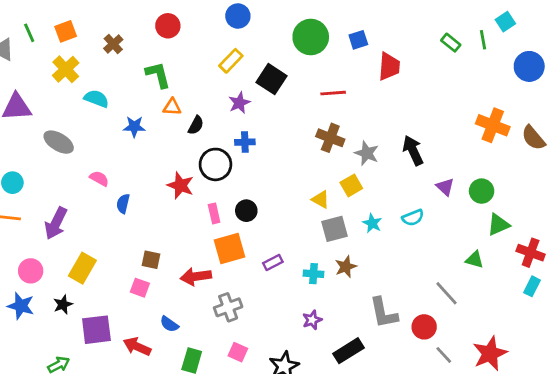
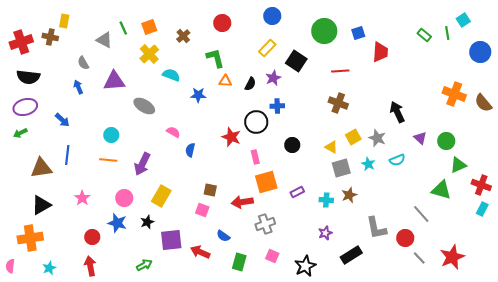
black semicircle: (196, 125) -> (250, 84), moved
gray star: (367, 153) -> (377, 138), moved
black circle: (246, 211) -> (292, 145), moved
green triangle: (475, 260) -> (441, 190), size x1.5

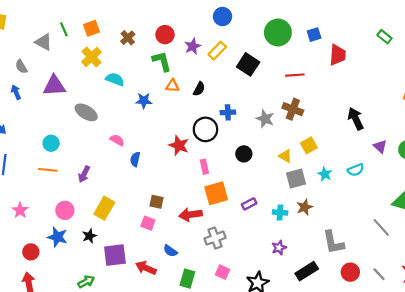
red circle: (222, 23) -> (165, 35), moved
purple star: (273, 78) -> (193, 46), moved
gray star: (377, 138) -> (265, 119), moved
purple arrow: (142, 164) -> (84, 174), size x0.7
red circle: (405, 238) -> (350, 272), moved

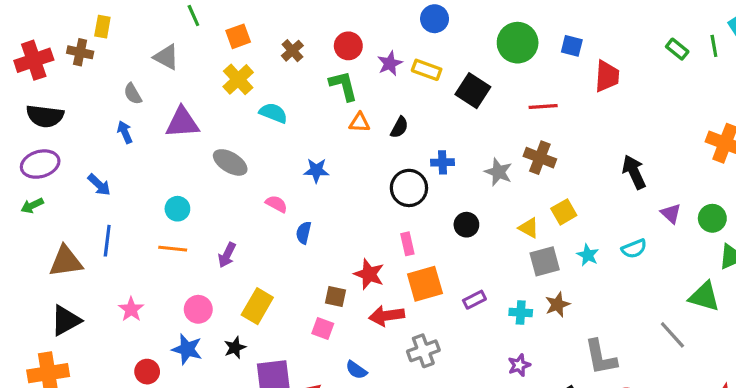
green line: (64, 29) -> (193, 16), moved
blue square: (314, 35) -> (572, 46), turned 32
yellow rectangle: (217, 51) -> (427, 70), turned 66
blue star: (144, 101) -> (316, 170), moved
red star: (179, 145) -> (369, 274), moved

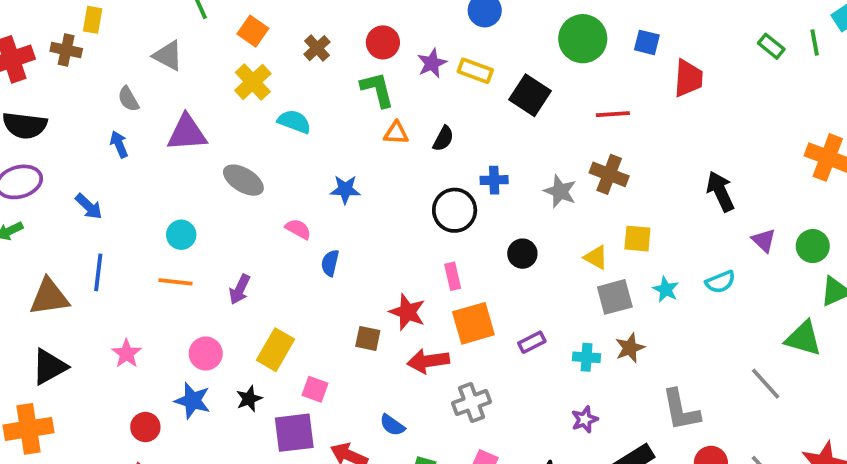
orange square: (238, 36) -> (253, 31), turned -35
yellow square: (564, 212) -> (637, 239), turned 35
pink square: (323, 328) -> (315, 389), moved

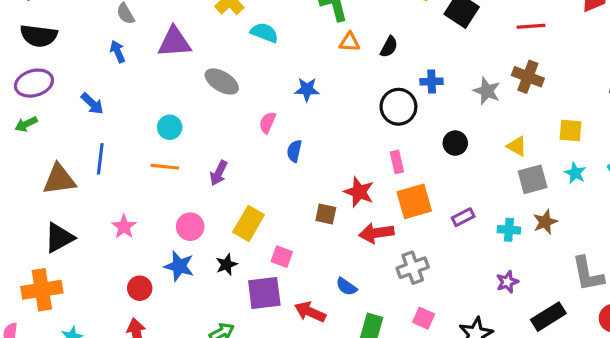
pink semicircle: (298, 229) -> (267, 123), turned -95
yellow square: (637, 239) -> (570, 130), moved

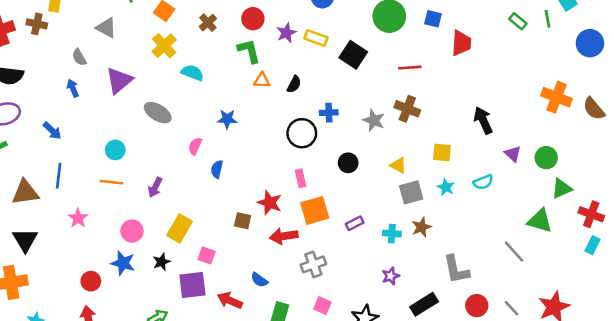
purple triangle: (174, 42) -> (119, 80), turned -36
pink star: (124, 227) -> (78, 218), moved
black triangle: (59, 238) -> (25, 240), turned -32

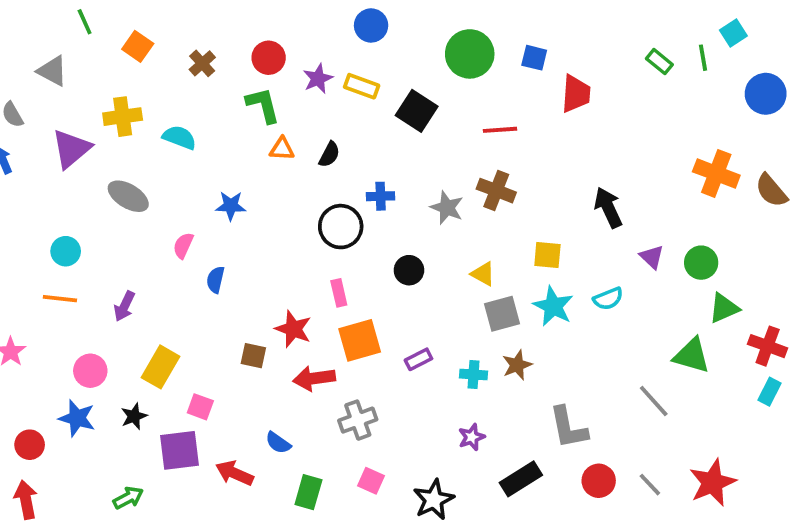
yellow cross: (164, 46) -> (123, 117), moved, turned 35
cyan star: (446, 187) -> (553, 306), size x1.5

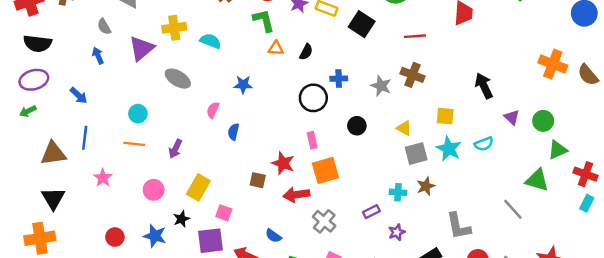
purple rectangle: (418, 359) -> (371, 212), moved
blue star: (77, 418) -> (155, 236), moved
gray cross: (358, 420) -> (324, 221), turned -30

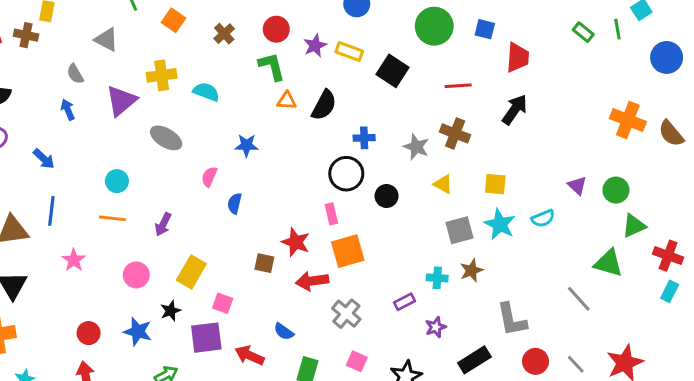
black semicircle: (306, 52) -> (324, 105), size x1.5
black arrow: (484, 86) -> (515, 110), moved, turned 60
black circle: (313, 98) -> (346, 174), moved
yellow triangle: (404, 128) -> (443, 184), moved

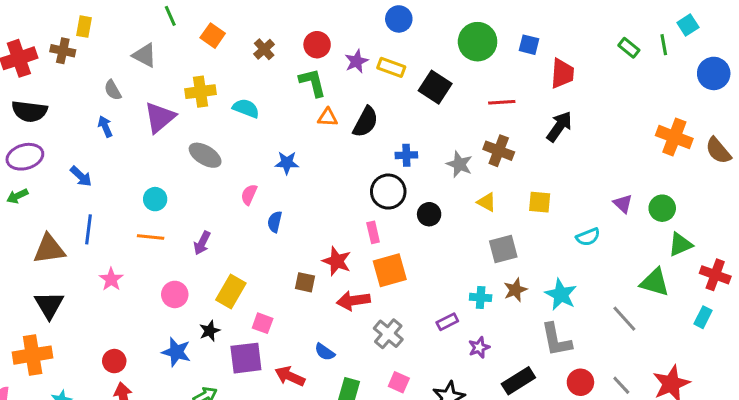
cyan star: (500, 224) -> (561, 294), moved
cyan rectangle: (670, 291) -> (703, 317), moved
red circle: (89, 333) -> (114, 361), moved

